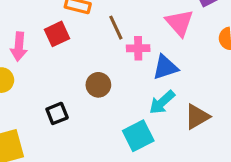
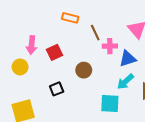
red square: (57, 34) -> (55, 52), moved
cyan square: (138, 136) -> (110, 104), turned 30

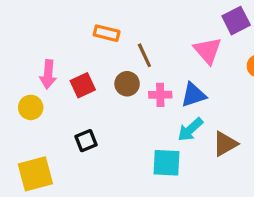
pink cross: (110, 46) -> (160, 95), moved
brown circle: (84, 70) -> (127, 84), moved

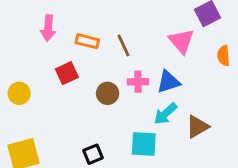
orange rectangle: (107, 33) -> (87, 41), moved
pink arrow: (48, 74) -> (48, 28), moved
brown circle: (127, 84) -> (108, 93), moved
black square: (86, 141) -> (93, 154), moved

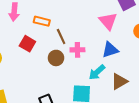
brown line: (123, 46) -> (61, 36), moved
red square: (67, 73) -> (27, 44), turned -35
blue triangle: (168, 82) -> (110, 50), moved

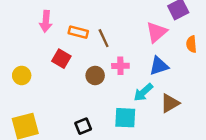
pink triangle: (108, 21) -> (157, 32), turned 30
brown line: (61, 36) -> (104, 38), moved

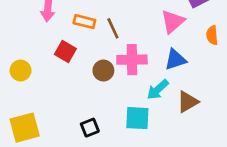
pink cross: (120, 66) -> (132, 60), size x1.5

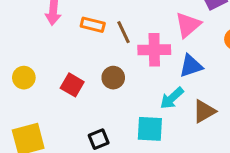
red square: (65, 51) -> (72, 85), moved
pink cross: (132, 60) -> (154, 50), moved

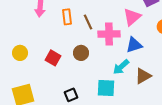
orange rectangle: (93, 25) -> (67, 17), turned 70

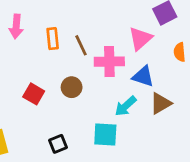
blue triangle: (134, 45) -> (143, 76), turned 36
brown triangle: (143, 76) -> (161, 103), moved

